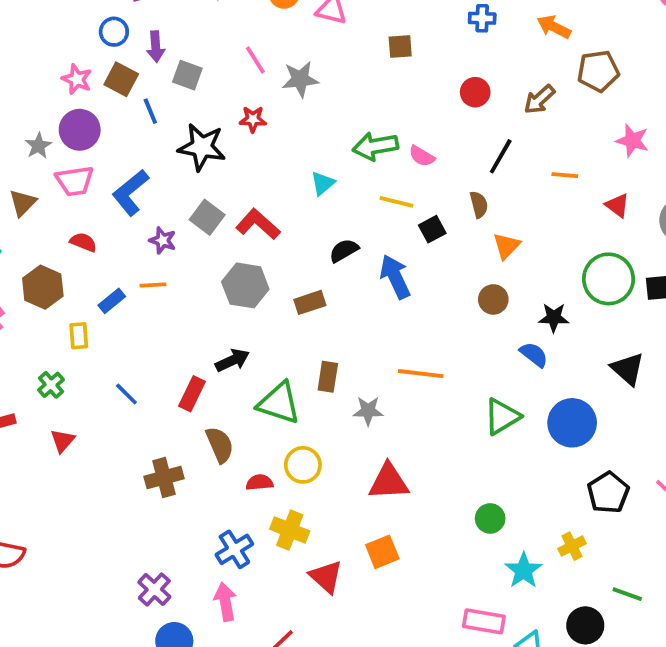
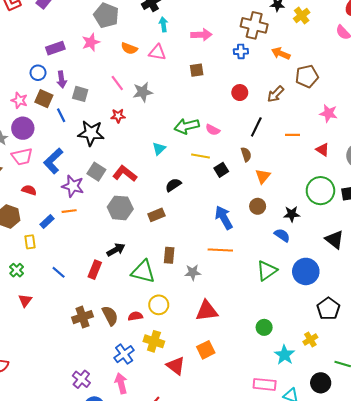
purple star: (163, 240) -> (73, 186), size x1.5
blue arrow: (395, 277) -> (224, 218), moved
brown semicircle: (220, 445) -> (110, 316), moved

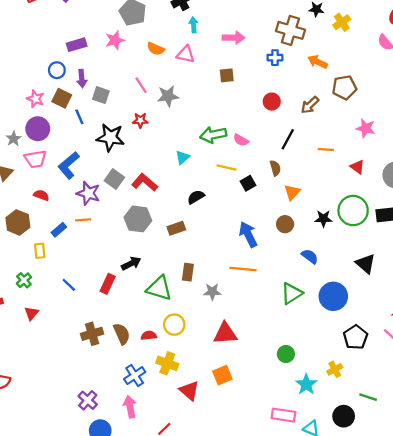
black star: (292, 214) -> (323, 219), moved

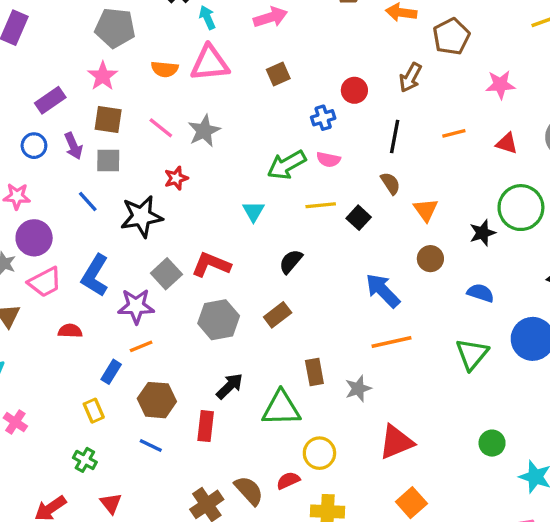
pink triangle: (186, 54) -> (210, 63), size x1.4
blue cross: (275, 58) -> (323, 118), moved
brown square: (62, 98) -> (108, 120), moved
gray square: (114, 179) -> (166, 274), turned 30
brown hexagon: (18, 222) -> (157, 400), moved

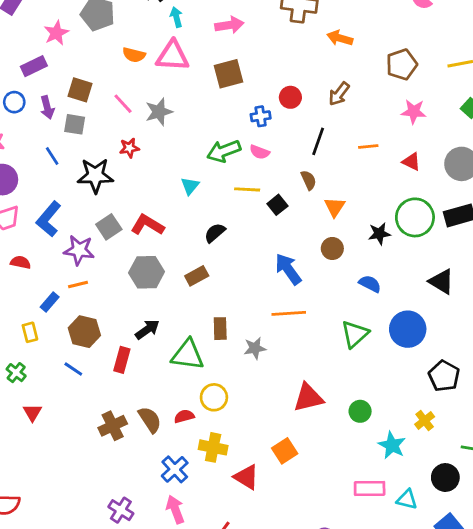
brown pentagon: (451, 36) -> (402, 64), moved
brown square: (278, 74) -> (229, 74), size x1.5
pink star: (103, 76) -> (56, 33), moved
red triangle: (396, 442) -> (308, 398), moved

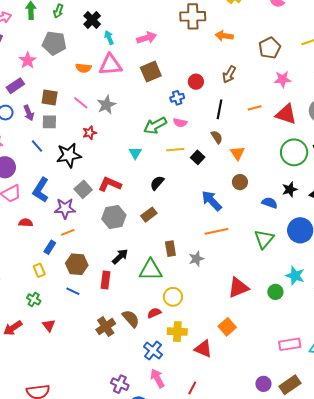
red triangle: (411, 162) -> (286, 114), size x1.6
black star: (379, 234) -> (290, 189), moved
cyan star: (392, 445) -> (295, 276), moved

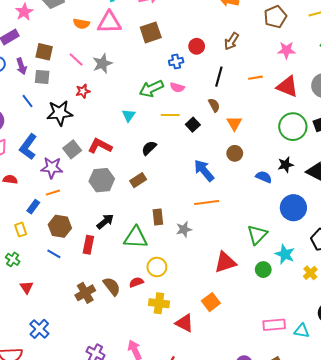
green triangle: (264, 239) -> (257, 235), moved
blue cross: (153, 351) -> (39, 329), moved

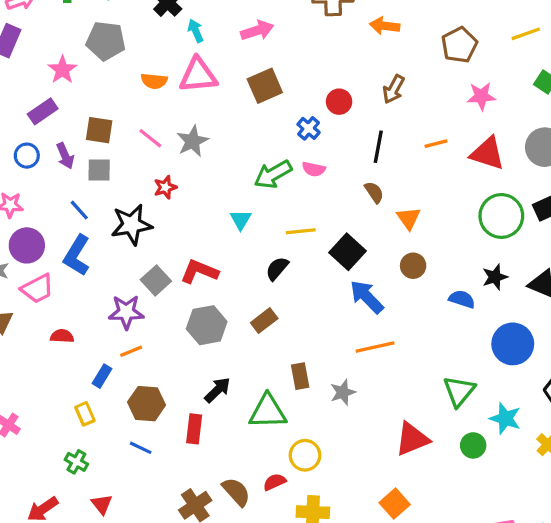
blue cross: (176, 62) -> (309, 128), turned -32
yellow line: (170, 115) -> (301, 231), moved
black square: (193, 125) -> (348, 252), moved, size x1.5
blue L-shape: (28, 147) -> (77, 255), moved

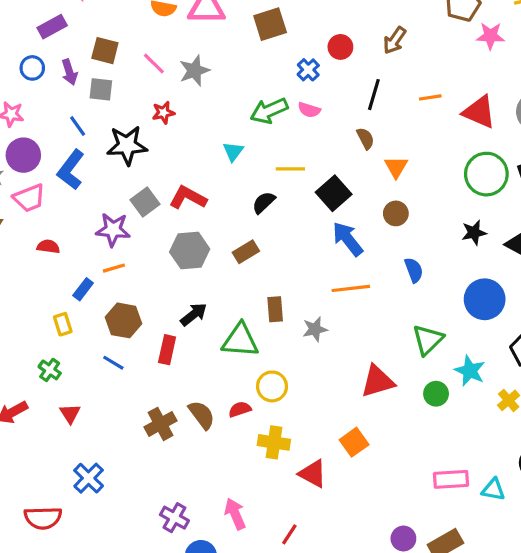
pink star: (481, 96) -> (490, 36), moved
blue semicircle: (462, 299) -> (414, 270), moved, turned 45

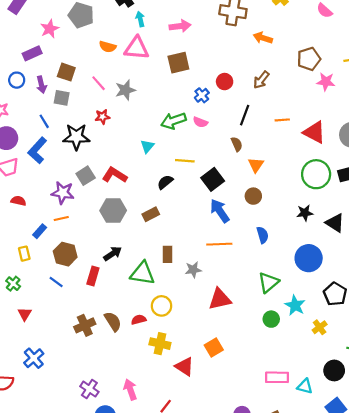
red triangle: (378, 381) -> (220, 299), moved

